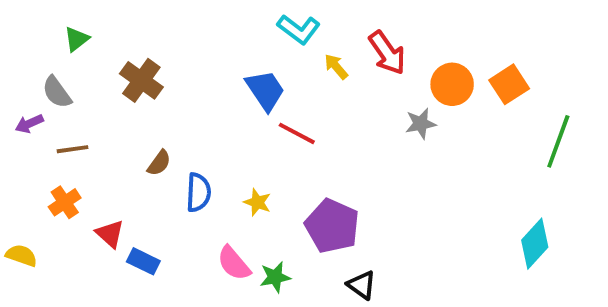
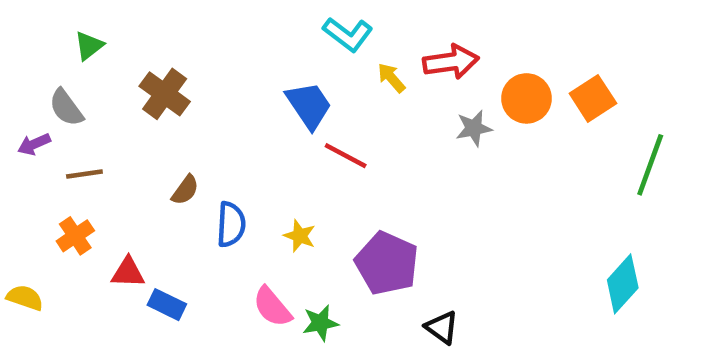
red arrow: (387, 53) -> (451, 62), turned -63
gray star: (421, 124) -> (474, 128), moved
red triangle: (110, 234) -> (128, 272), turned -40
black triangle: (362, 285) -> (442, 327), moved

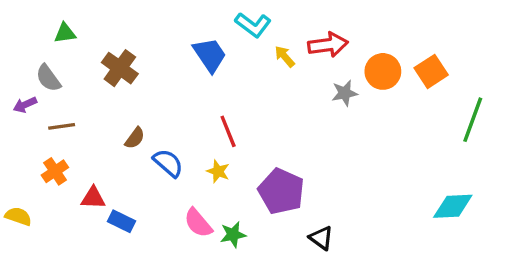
green triangle: (89, 46) -> (65, 33), turned 30
blue trapezoid: (309, 105) -> (210, 55), moved
red line: (346, 156) -> (228, 131), moved, turned 40
blue semicircle: (231, 224) -> (168, 163), turned -52
cyan diamond: (623, 284) -> (453, 206), turned 45

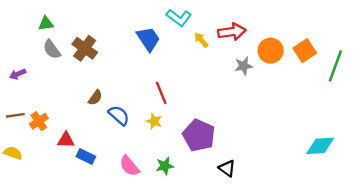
gray semicircle: (48, 78) -> (52, 49), moved
green line: (473, 120) -> (335, 66), moved
brown line: (62, 126) -> (15, 115), moved
pink semicircle: (198, 223) -> (129, 166), moved

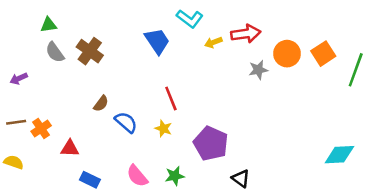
yellow arrow: (201, 40) -> (213, 42), turned -70
blue rectangle: (86, 157) -> (90, 180), moved

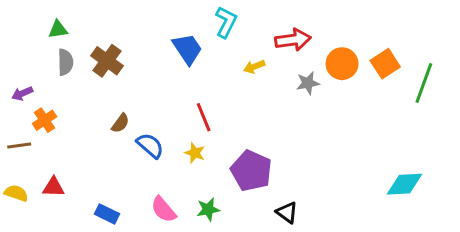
cyan L-shape: (190, 19) -> (226, 22), turned -100
yellow arrow: (213, 42) -> (254, 67), moved
gray semicircle: (55, 52) -> (65, 62), turned -145
orange cross: (41, 128) -> (45, 120), moved
red triangle: (70, 148) -> (53, 187), moved

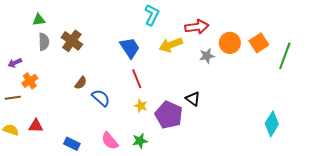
blue trapezoid: (187, 49) -> (130, 48), moved
yellow arrow: (254, 67) -> (171, 45), size x1.6
yellow star: (195, 153) -> (141, 106), moved
cyan diamond: (404, 184) -> (272, 124), turned -55
black triangle: (287, 212) -> (193, 99), moved

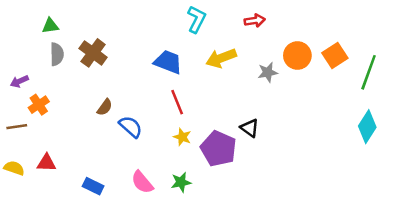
red arrow: (197, 27) -> (255, 21), moved, size x0.7
blue trapezoid: (130, 48) -> (168, 62), turned -35
cyan diamond: (272, 124) -> (367, 127), moved

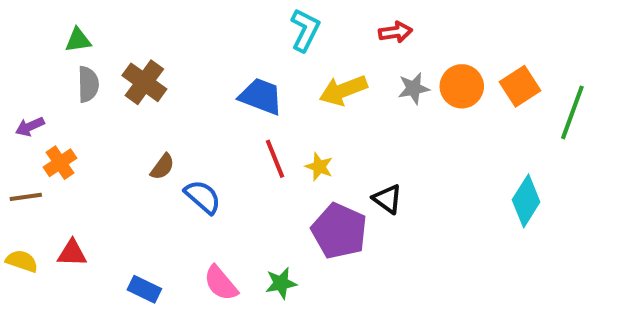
gray star: (268, 72) -> (414, 88), moved
cyan diamond: (367, 127) -> (526, 201), moved
yellow star: (182, 137) -> (319, 167), moved

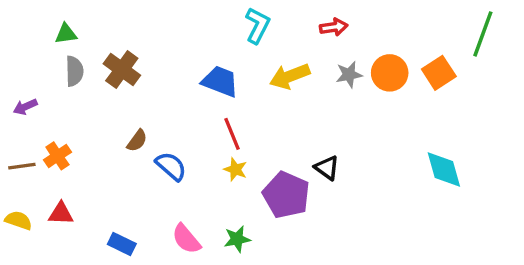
green line: (572, 112) -> (483, 34), moved
orange cross: (60, 163) -> (57, 156), moved
yellow star: (319, 167) -> (235, 169), moved
cyan diamond: (526, 201) -> (444, 169), turned -48

